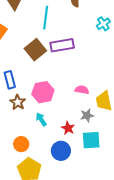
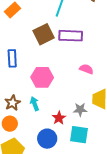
pink semicircle: (82, 90) -> (86, 69), moved
brown star: (18, 102) -> (12, 103), moved

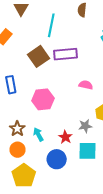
cyan arrow: (35, 104) -> (38, 134), moved

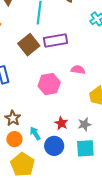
pink hexagon: (43, 99) -> (49, 84), moved
gray star: (85, 126) -> (85, 124), moved
cyan arrow: (38, 134) -> (35, 133), moved
cyan square: (88, 151) -> (85, 148), moved

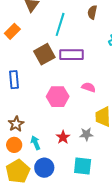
gray star: (85, 124) -> (86, 134), moved
blue circle: (54, 146) -> (44, 168), moved

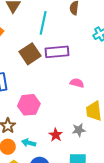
pink hexagon: (58, 97) -> (29, 105), moved
cyan arrow: (35, 143) -> (29, 143), turned -48

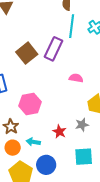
cyan line: (43, 23) -> (72, 26), moved
purple rectangle: (57, 52) -> (53, 49), turned -55

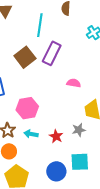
cyan line: (72, 26) -> (40, 25), moved
cyan arrow: (33, 142) -> (31, 134), moved
blue circle: (46, 165) -> (56, 171), moved

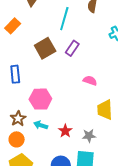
purple rectangle: (52, 53) -> (72, 48), size x0.7
gray star: (79, 130) -> (89, 136), moved

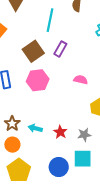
pink hexagon: (40, 99) -> (38, 80), moved

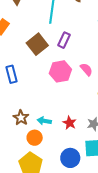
pink hexagon: (38, 80) -> (60, 71), moved
pink semicircle: (81, 80) -> (86, 69), turned 40
orange circle: (12, 145) -> (35, 138), moved

